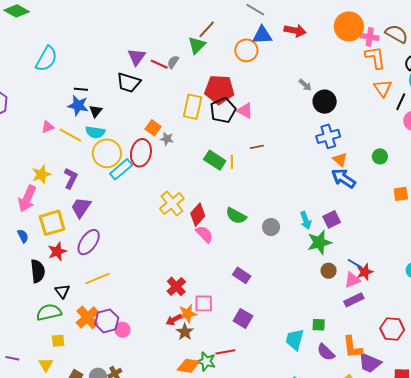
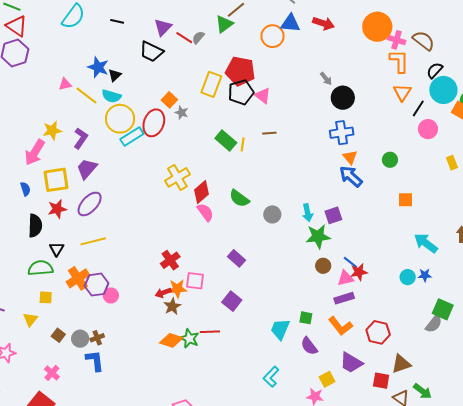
black line: (81, 89) -> (117, 21), moved
orange L-shape: (352, 347) -> (340, 326), moved, turned -40

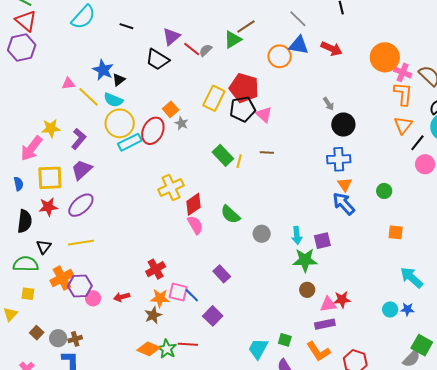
blue line: (350, 262) -> (192, 295), moved
red arrow: (163, 293) -> (122, 297), moved

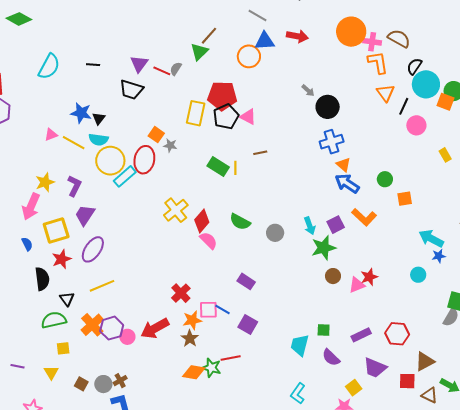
green circle: (384, 191) -> (385, 179), moved
red arrow: (122, 297) -> (155, 328), size x1.8
blue star: (407, 309) -> (439, 256), moved
purple rectangle: (325, 324) -> (361, 335), moved
orange L-shape: (318, 351) -> (364, 217), moved

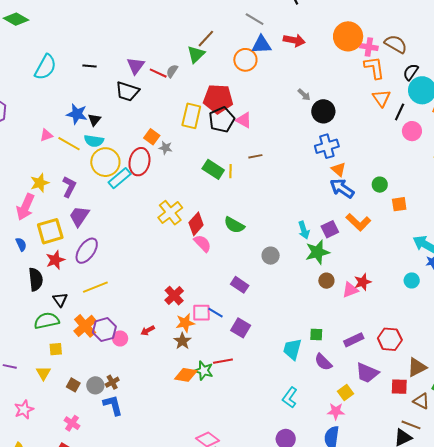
gray circle: (275, 233) -> (271, 256), moved
red arrow: (155, 328) -> (148, 331), size x0.5

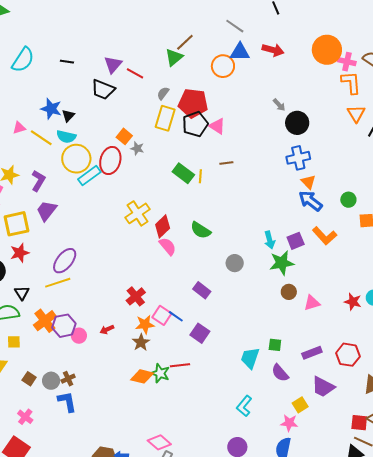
gray semicircle: (172, 71) -> (163, 93), moved
purple ellipse: (87, 251) -> (65, 261), moved
red star: (363, 282) -> (353, 302), moved, turned 30
pink square: (201, 313) -> (162, 315), turned 30
red square: (399, 387) -> (359, 423), moved

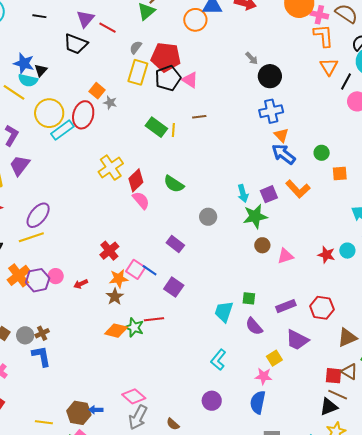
cyan semicircle: (66, 137) -> (28, 80), moved
pink circle: (79, 336) -> (56, 276), moved

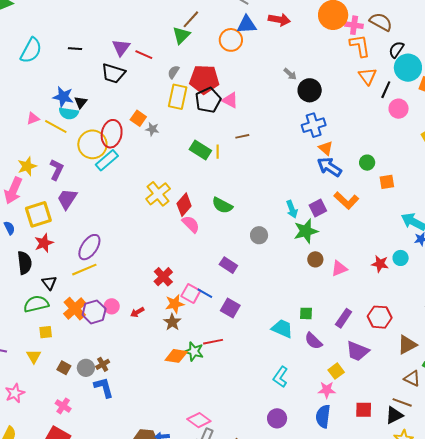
red ellipse: (83, 115) -> (112, 134), moved
purple rectangle: (286, 306) -> (344, 318), turned -30
cyan trapezoid: (224, 312) -> (282, 329), turned 100
red square: (333, 376) -> (364, 410), moved

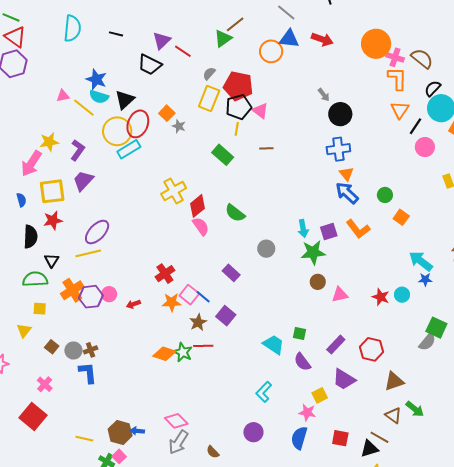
cyan semicircle: (31, 50) -> (72, 28), turned -32
black triangle: (81, 102) -> (125, 100), moved, size x1.5
yellow line: (218, 152) -> (237, 129), moved
orange square: (387, 182) -> (401, 217), turned 35
brown star: (172, 322) -> (198, 322), moved

